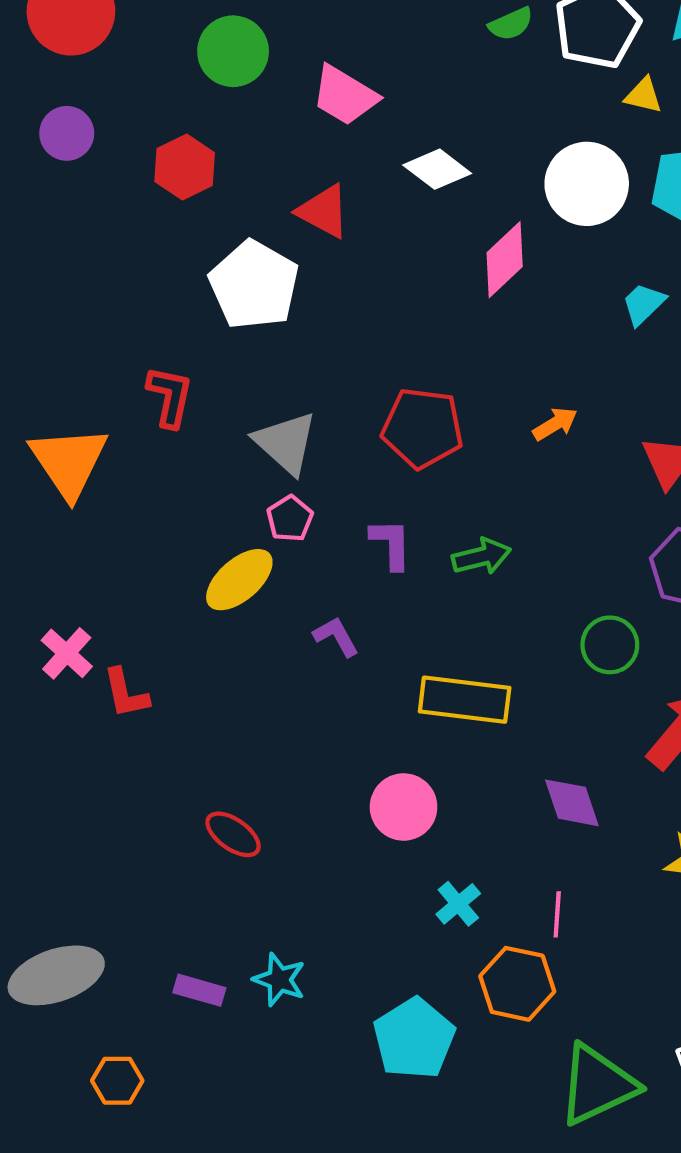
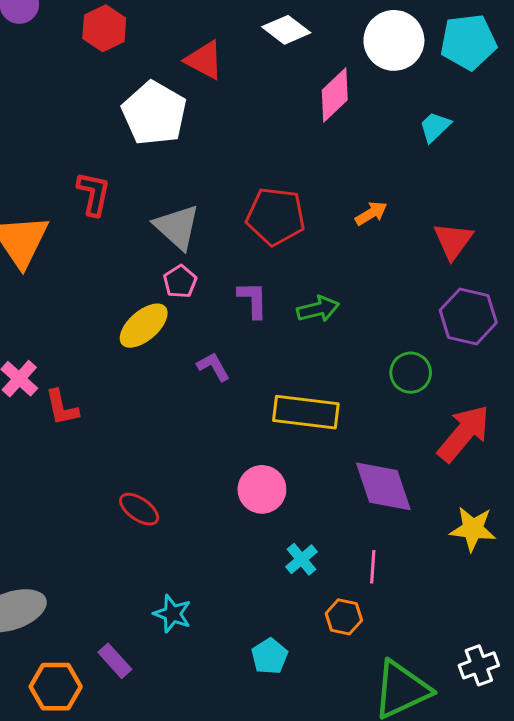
purple diamond: (572, 803) -> (383, 486), size x1.4
orange hexagon: (517, 984) -> (344, 617), size x0.7
purple rectangle: (199, 990) -> (115, 661), moved, turned 32
cyan pentagon: (414, 1039) -> (270, 656), size x0.6
orange hexagon: (117, 1081) -> (56, 687), size x1.4

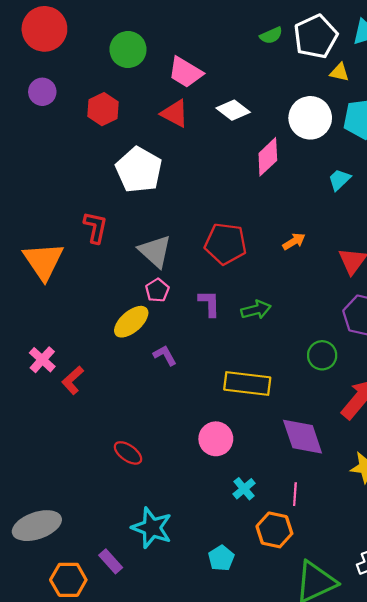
red triangle: (204, 60) -> (175, 113), moved
purple L-shape: (213, 367) -> (165, 355), moved
red L-shape: (62, 407) -> (73, 380), turned 60
cyan star: (172, 614) -> (152, 528), size x1.5
orange hexagon: (344, 617) -> (274, 530), size x1.4

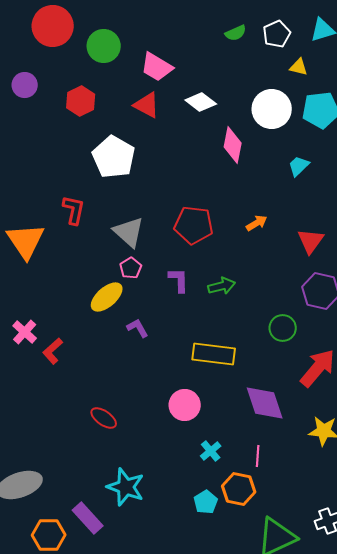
red circle: (44, 29) -> (53, 26), moved
white pentagon: (316, 36) -> (277, 34), size x0.7
pink diamond: (268, 157) -> (233, 145), turned -36
cyan pentagon: (221, 558) -> (206, 502), moved
purple rectangle: (111, 561) -> (88, 518), size x1.4

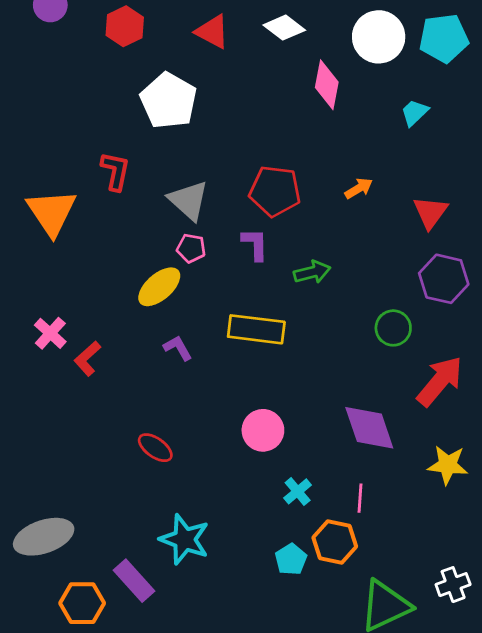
pink pentagon: (131, 268) -> (191, 248), turned -30
purple L-shape: (179, 280) -> (255, 244), moved
purple L-shape: (138, 328) -> (178, 348), moved
yellow rectangle: (214, 354) -> (256, 329), moved

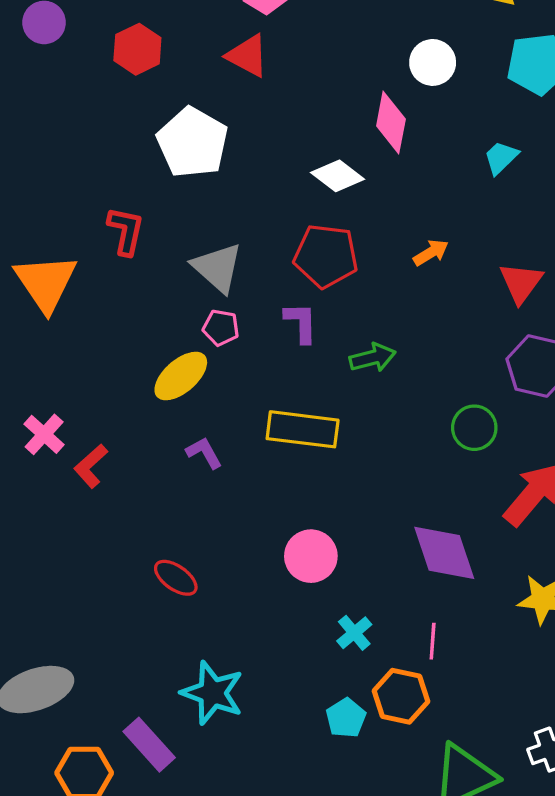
white diamond: (284, 28) -> (338, 176), moved
white circle: (379, 37) -> (433, 62), moved, size x0.7

